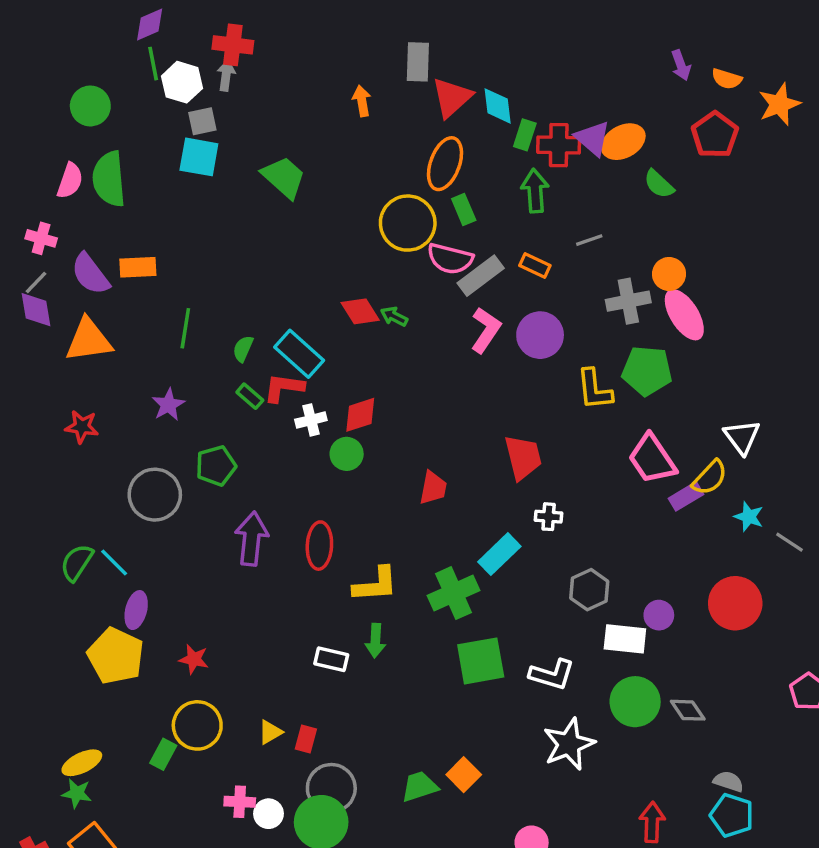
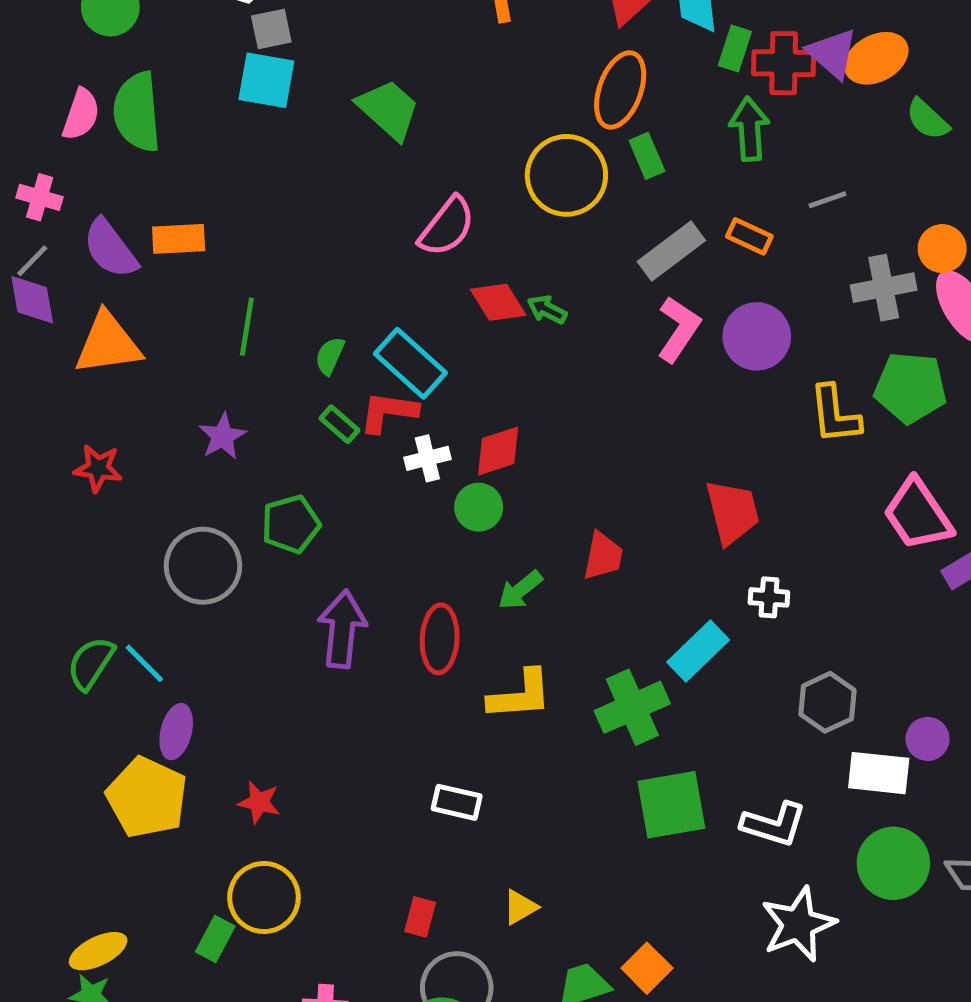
pink semicircle: (450, 259) -> (447, 227), moved, turned -66
green arrow: (375, 641) -> (520, 590), moved, turned 48
yellow triangle: (270, 732) -> (520, 907), moved

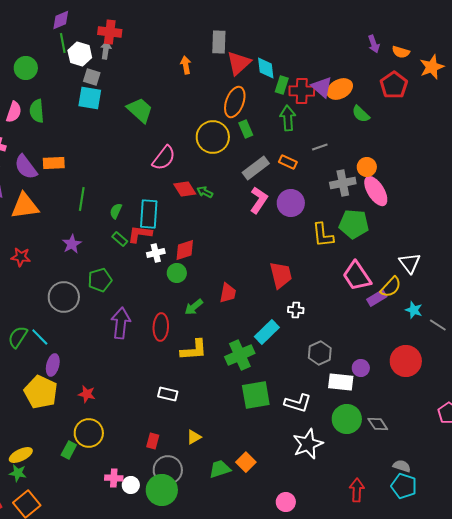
gray square: (271, 29) -> (92, 77), turned 30
green semicircle: (137, 112) -> (37, 111), size x0.7
cyan rectangle: (410, 363) -> (149, 214), turned 52

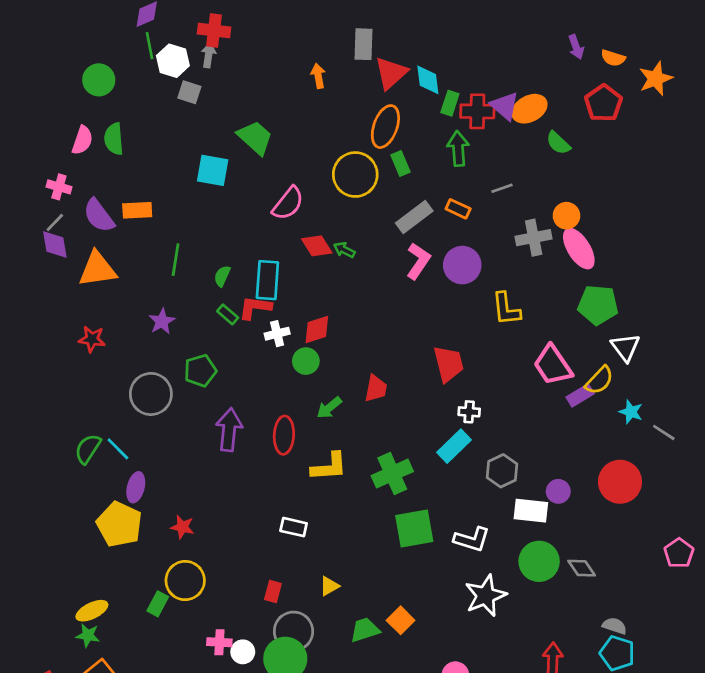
cyan square: (90, 98) -> (213, 170), moved
green pentagon: (354, 224) -> (598, 305), moved
cyan rectangle: (267, 332) -> (454, 446), moved

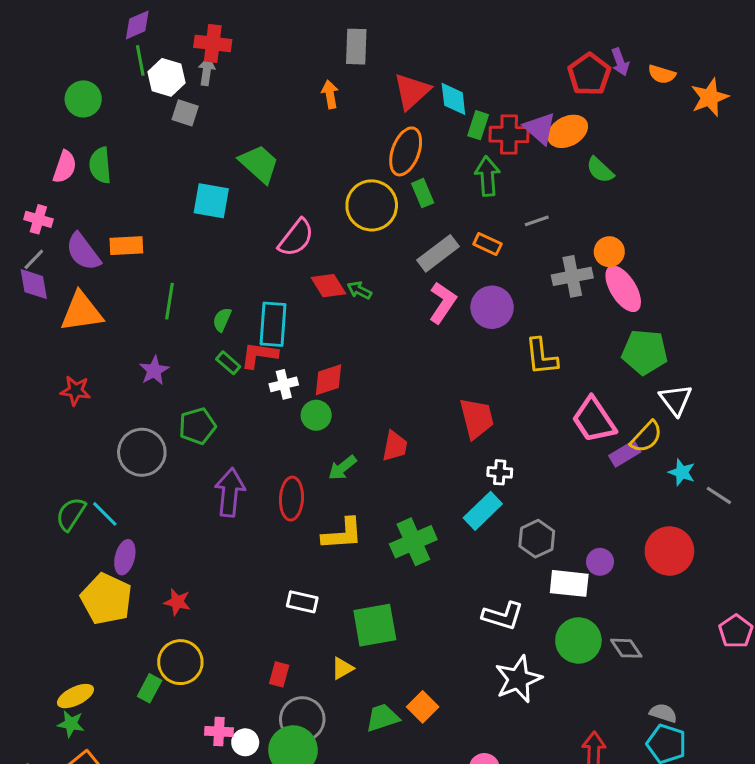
gray rectangle: (363, 44) -> (356, 47), moved
red pentagon: (604, 103) -> (589, 74), moved
green square: (414, 528) -> (375, 625), moved

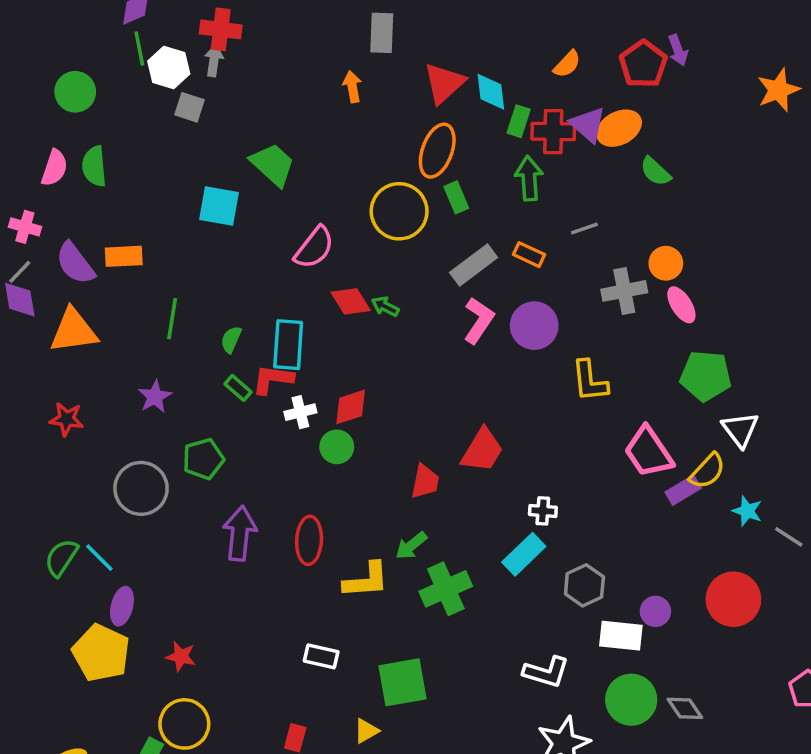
orange semicircle: (662, 74) -> (567, 64), moved, turned -64
pink ellipse: (623, 289) -> (681, 305), size x0.7
red trapezoid: (477, 418) -> (482, 450), moved, turned 45
green arrow: (342, 468) -> (411, 546), moved

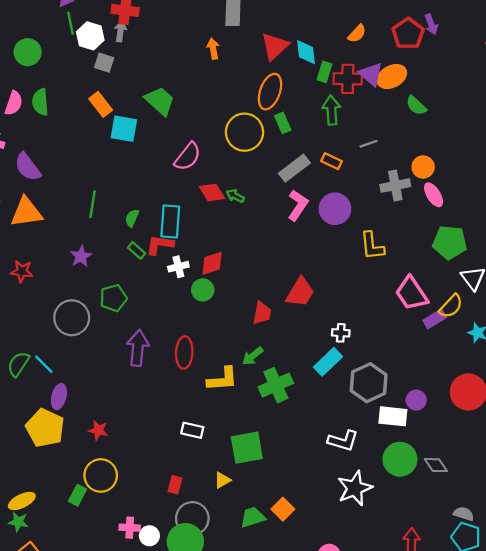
orange rectangle: (124, 256) -> (101, 104), moved, turned 55
gray hexagon: (584, 585) -> (369, 383), size x1.4

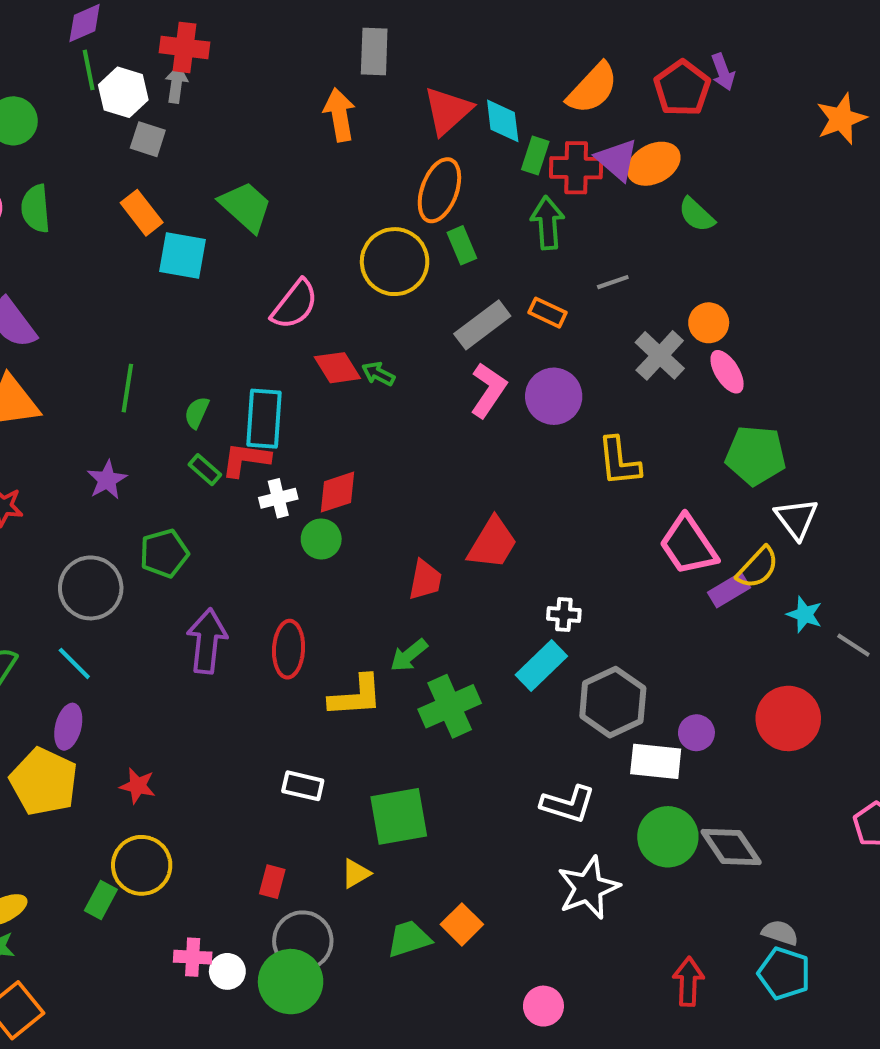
orange semicircle: (357, 34) -> (592, 88), size x1.6
orange arrow: (213, 49) -> (340, 115), size x1.4
gray cross: (395, 186) -> (660, 355), turned -36
cyan line: (44, 364) -> (74, 663), moved
gray diamond: (436, 465) -> (731, 847), size x1.4

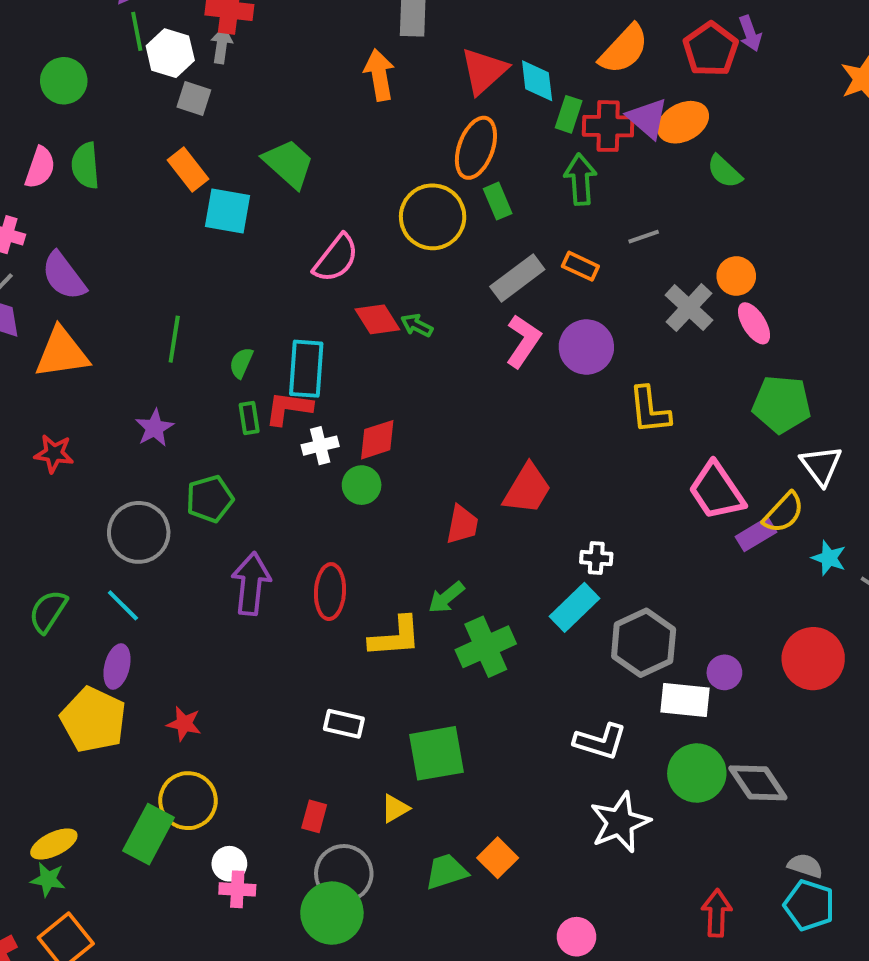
green rectangle: (205, 470) -> (249, 418), turned 40
green rectangle: (101, 900) -> (149, 834), size x1.6
white circle: (227, 971) -> (229, 864), moved

